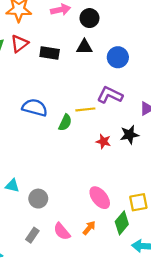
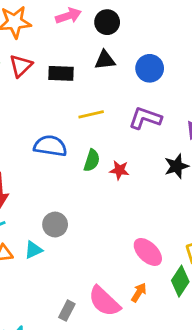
yellow line: (85, 109) -> (91, 114), moved
red star: (103, 141) -> (119, 170), moved
cyan triangle: (12, 186) -> (33, 250), turned -32
gray circle: (38, 199) -> (55, 225), moved
pink semicircle: (62, 231) -> (104, 301), size x1.4

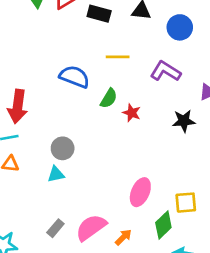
cyan triangle: (33, 250) -> (56, 174), moved
pink ellipse: (148, 252) -> (140, 192), turned 56
orange arrow: (139, 292) -> (123, 237), moved
pink semicircle: (104, 301) -> (91, 228), turned 88

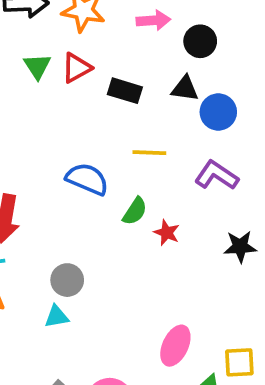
blue circle: (180, 27) -> (218, 112), moved

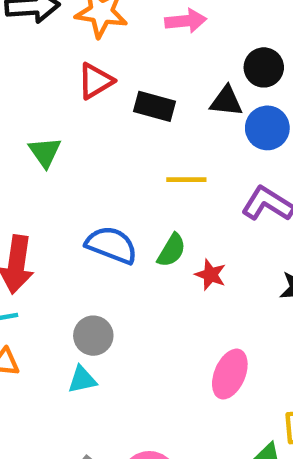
black circle: (200, 41) -> (264, 67), moved
green triangle: (37, 66) -> (45, 152), moved
blue semicircle: (87, 179) -> (111, 245), moved
pink ellipse: (175, 346) -> (230, 374), moved

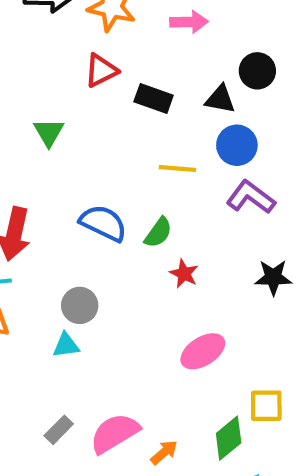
blue circle: (267, 128) -> (237, 145), moved
red star: (210, 275) -> (184, 274), moved
pink ellipse: (230, 374) -> (203, 351), turned 30

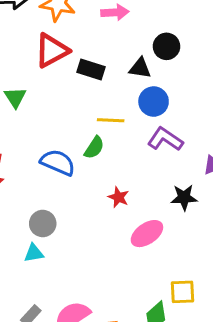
red triangle: (101, 71) -> (52, 51), size x1.4
green semicircle: (158, 233) -> (94, 148), moved
pink ellipse: (203, 351) -> (147, 234), moved

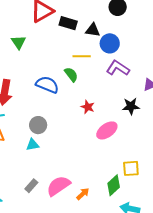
black triangle: (140, 68) -> (93, 30), moved
green semicircle: (94, 148) -> (71, 74), turned -70

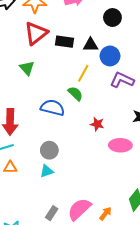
green triangle: (19, 42) -> (27, 68), moved
yellow line: (82, 56) -> (83, 73), turned -54
pink ellipse: (107, 130) -> (120, 145), turned 45

